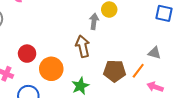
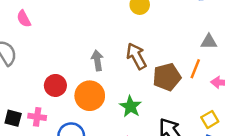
gray arrow: (94, 21) -> (97, 60), moved
brown arrow: (83, 46) -> (136, 56), moved

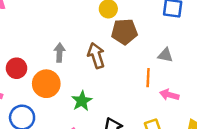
orange line: (195, 69) -> (148, 78), turned -30
brown pentagon: (167, 77) -> (124, 32), moved

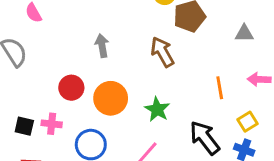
gray arrow: (59, 53) -> (102, 46), moved
orange line: (148, 78) -> (220, 88), moved

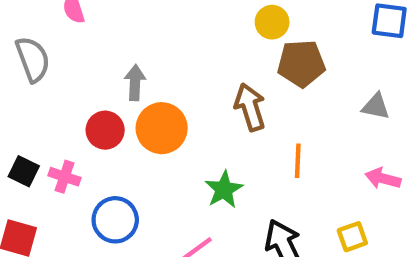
gray arrow: (102, 46) -> (135, 83), moved
orange line: (220, 88) -> (298, 161), moved
orange circle: (111, 98) -> (162, 128), moved

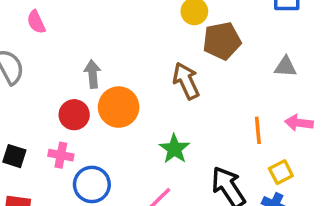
orange line: (298, 161) -> (258, 130), moved
pink cross: (65, 177) -> (61, 155), moved

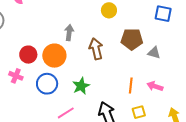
brown pentagon: (222, 41) -> (132, 39), moved
gray arrow: (93, 74) -> (69, 33), moved
blue circle: (92, 184) -> (47, 84), moved

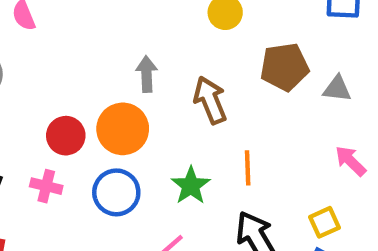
orange line: (131, 86) -> (248, 168), moved
pink arrow: (155, 86) -> (351, 161), turned 35

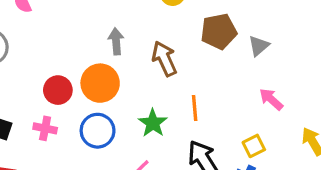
gray triangle: (337, 89) -> (259, 46), turned -45

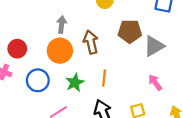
gray triangle: (259, 46) -> (154, 46), size x1.5
orange circle: (100, 83) -> (60, 51), moved

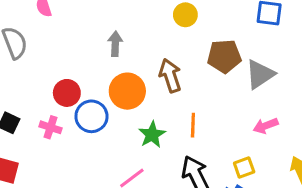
gray arrow: (62, 25) -> (115, 44), moved
blue circle: (38, 80) -> (91, 116), moved
pink arrow: (155, 82) -> (266, 126), turned -70

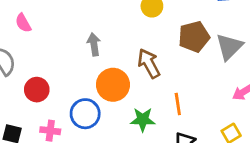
red circle: (67, 93) -> (37, 90), moved
green star: (152, 135) -> (143, 120), turned -30

